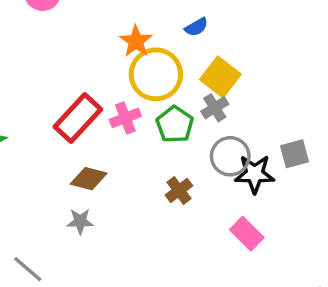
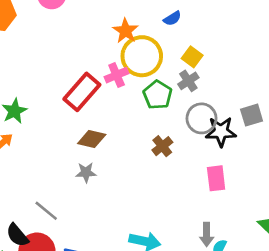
yellow square: (220, 77) -> (192, 57), size x0.7
pink cross: (125, 118) -> (117, 75), moved
pink rectangle: (247, 234) -> (216, 178), turned 40

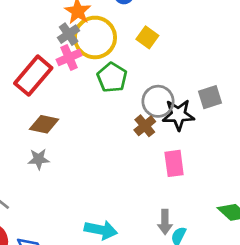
gray cross: (188, 81) -> (69, 34), moved
brown cross: (162, 146) -> (145, 126), moved

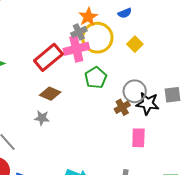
pink cross: (69, 57) -> (76, 49), size x1.4
green pentagon: (112, 77) -> (96, 78), moved

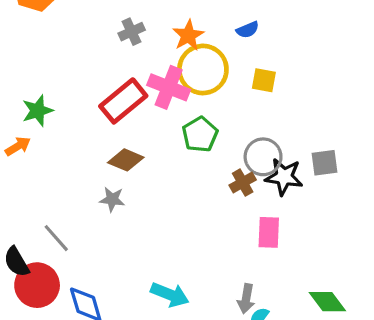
gray cross: (79, 32) -> (132, 32), moved
yellow square: (135, 44) -> (264, 80), turned -35
pink cross: (76, 49) -> (169, 87), turned 35

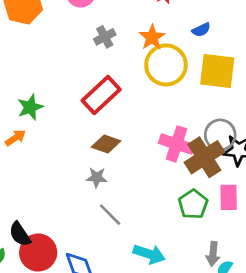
yellow square: (264, 80) -> (217, 71), size x1.8
pink cross: (169, 87) -> (176, 144), moved
green pentagon: (200, 134) -> (193, 204), moved
brown cross: (243, 183) -> (204, 157), size x1.8
gray line: (56, 238) -> (110, 215), moved

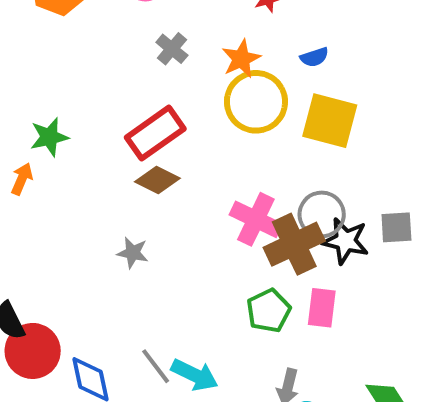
gray cross: (105, 37) -> (172, 49), turned -30
orange arrow: (15, 138) -> (22, 179), turned -40
brown diamond: (106, 144) -> (157, 180), moved
gray line: (110, 215) -> (156, 366), moved

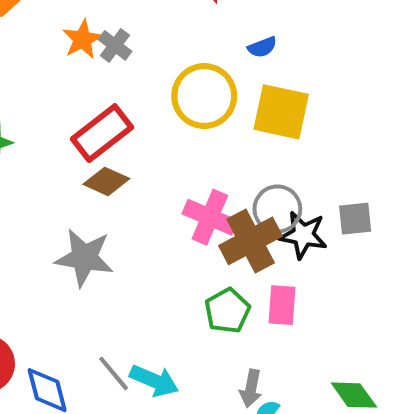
orange star: (241, 59) -> (82, 39), moved
gray star: (133, 253) -> (84, 258), size x1.8

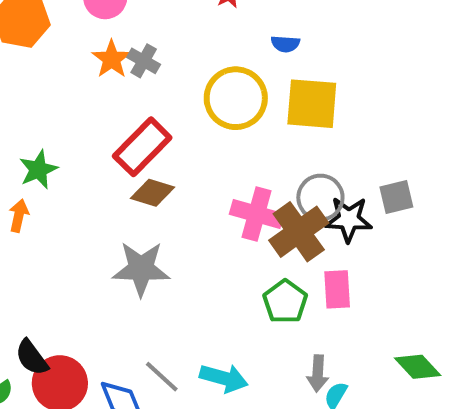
blue semicircle: (262, 47) -> (285, 44), turned 32
gray line: (114, 373) -> (162, 377), moved

